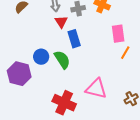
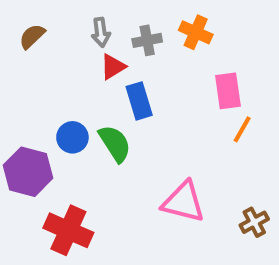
red triangle: (61, 22) -> (113, 67), turned 32
red cross: (64, 103) -> (68, 230), moved

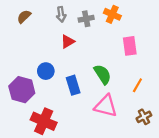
red triangle: (113, 67) -> (68, 42), moved
blue rectangle: (139, 101) -> (73, 85), moved
orange line: (242, 129) -> (137, 85), moved
green semicircle: (115, 143) -> (102, 74), moved

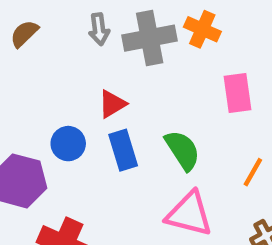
gray cross: (86, 19) -> (150, 38), size x1.6
red triangle: (68, 42) -> (112, 104), moved
blue rectangle: (73, 85) -> (123, 150), moved

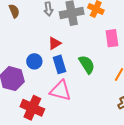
brown semicircle: (24, 34) -> (14, 11), turned 112
pink triangle: (189, 214) -> (61, 91), moved

